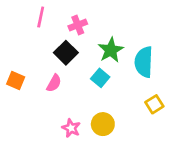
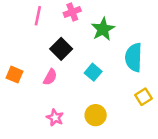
pink cross: (78, 25) -> (72, 12), moved
green star: (111, 50) -> (103, 29), moved
pink star: (71, 128) -> (55, 118), moved

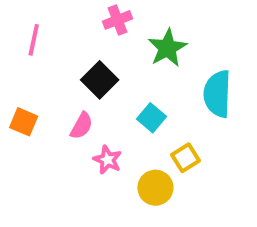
pink line: (38, 16) -> (34, 40), moved
yellow square: (143, 97) -> (185, 158), moved
pink star: (55, 118) -> (108, 160), moved

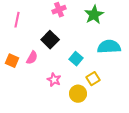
green star: (167, 48) -> (94, 15), moved
cyan semicircle: (217, 94) -> (109, 47), turned 85
pink semicircle: (82, 126) -> (32, 58), moved

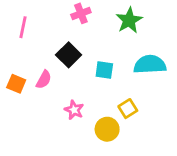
cyan square: (76, 59) -> (104, 70), moved, turned -32

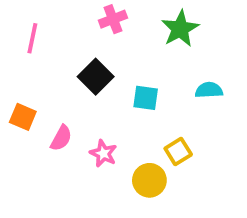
cyan semicircle: (150, 64) -> (209, 90), size x0.6
pink semicircle: (44, 80) -> (61, 138), moved

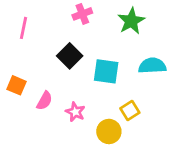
cyan semicircle: (209, 90) -> (152, 66), size x1.4
cyan square: (146, 98) -> (106, 71), size x1.4

